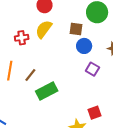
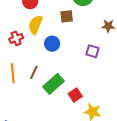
blue circle: (84, 46) -> (52, 44), moved
red square: (94, 113) -> (75, 95), moved

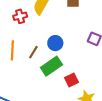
blue circle: (52, 44) -> (55, 43), moved

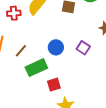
blue circle: (55, 43) -> (56, 47), moved

